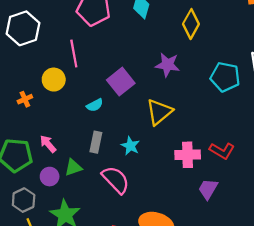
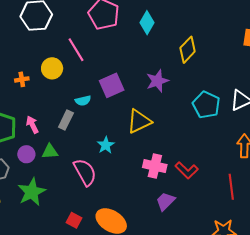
pink line: (74, 54) -> (76, 50), turned -35
purple star: (168, 65) -> (157, 81), turned 30
gray rectangle: (96, 142) -> (66, 120), moved

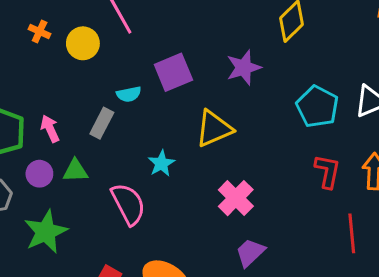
orange cross: (22, 79) -> (40, 31), moved, turned 32
pink cross: (155, 166) -> (236, 198), turned 30
red L-shape: (187, 170) -> (327, 171), moved, turned -125

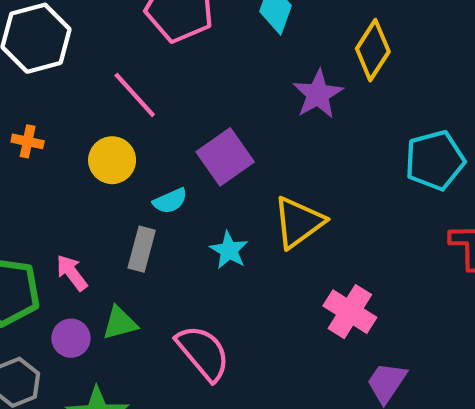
yellow circle: (83, 43) -> (112, 160), moved
purple star: (244, 68) -> (318, 94), moved
cyan pentagon: (317, 107) -> (435, 160), turned -30
cyan star: (161, 163) -> (229, 250), moved

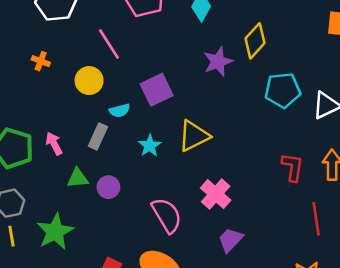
cyan pentagon: (435, 160) -> (283, 90), moved
purple circle: (71, 338) -> (108, 187), moved
pink semicircle: (203, 353) -> (167, 215), moved

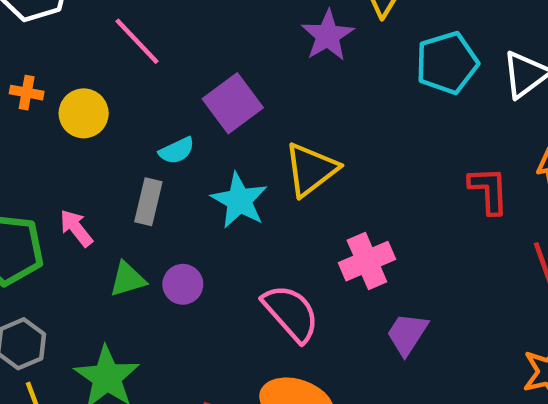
yellow circle: (89, 81) -> (84, 113), moved
cyan star: (150, 146) -> (239, 200), size x1.4
pink cross: (216, 194) -> (367, 261), turned 36

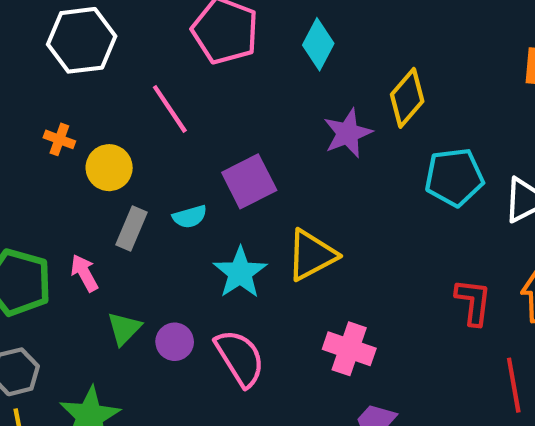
gray rectangle: (148, 202) -> (131, 229), moved
pink cross: (367, 261) -> (349, 349), turned 33
green triangle: (128, 279) -> (124, 328), turned -39
pink semicircle: (291, 313) -> (240, 358), moved

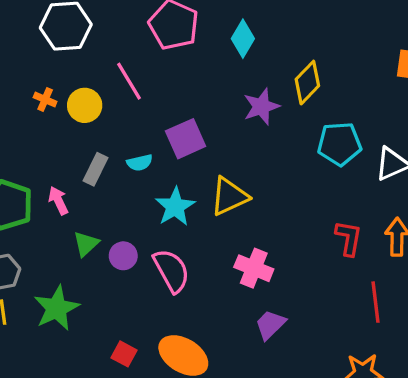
yellow circle: (109, 168) -> (85, 105), moved

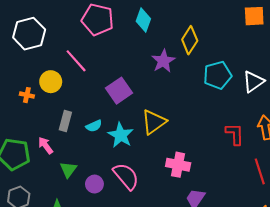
orange cross: (45, 100) -> (27, 95), moved
cyan semicircle: (140, 163) -> (94, 126), moved
purple circle: (123, 256) -> (94, 184), moved

